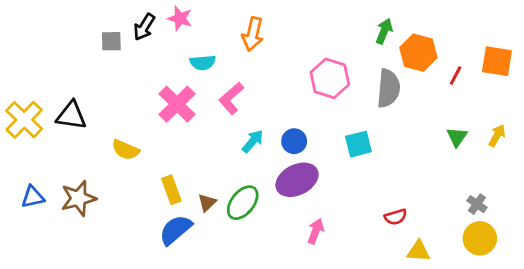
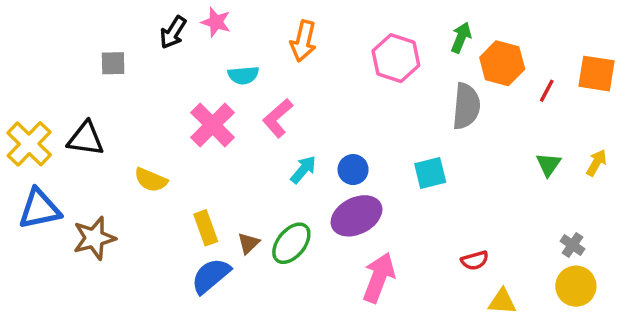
gray square: (111, 41) -> (113, 63), moved
pink hexagon: (330, 78) -> (396, 58), moved
blue triangle: (33, 197) -> (39, 209), moved, size x1.5
pink arrow: (316, 231) -> (379, 278), size x1.6

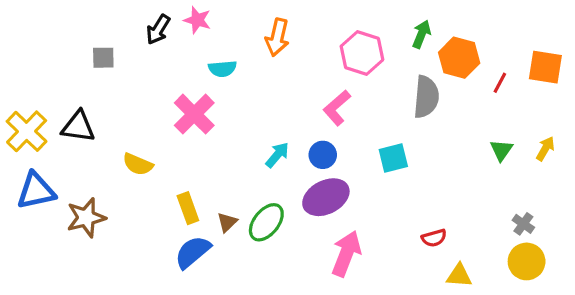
pink L-shape: (278, 118) -> (337, 108), moved

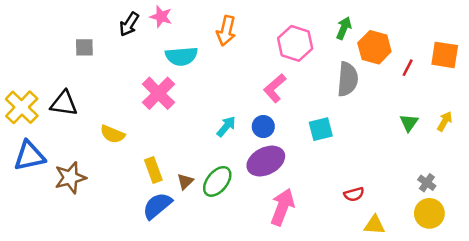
cyan semicircle: (222, 69) -> (181, 56), size x1.4

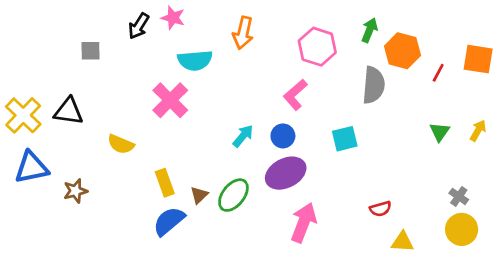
brown star: (70, 178) -> (75, 191), size x0.7

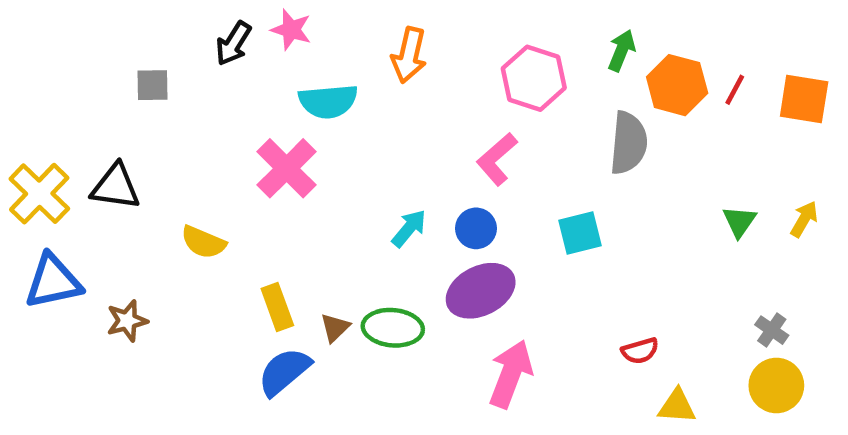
red line: (438, 73) -> (735, 90), moved
green ellipse: (233, 195) -> (393, 328), turned 56

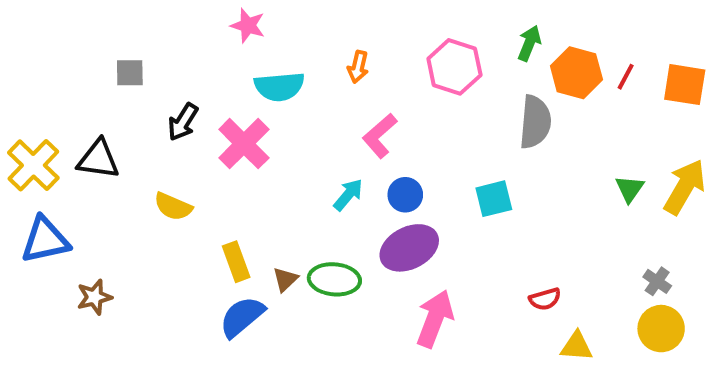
black arrow: (233, 44) -> (183, 122), moved
orange arrow: (409, 55) -> (358, 67), moved, size x0.7
pink L-shape: (497, 159) -> (380, 136), moved
yellow arrow: (804, 219) -> (685, 187), size x1.8
brown star: (127, 321) -> (94, 297), moved

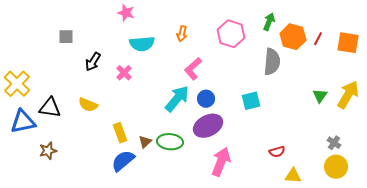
pink cross: (244, 144) -> (124, 73), size x0.6
black triangle: (98, 159) -> (50, 108), moved
cyan arrow: (348, 195) -> (177, 99), size x1.6

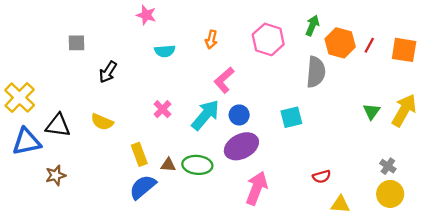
cyan semicircle: (142, 44) -> (165, 51), size x0.7
pink cross: (124, 73) -> (162, 109), moved
brown triangle: (145, 142) -> (168, 165), turned 48

